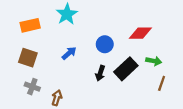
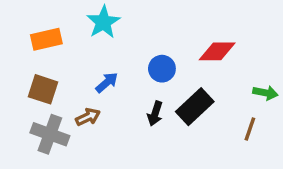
green arrow: (154, 61) -> (265, 93), moved
gray cross: (32, 87) -> (50, 134), size x1.5
brown arrow: (57, 98) -> (88, 117), moved, turned 48

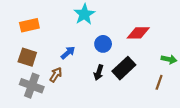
cyan star: (103, 22) -> (84, 14), moved
brown arrow: (88, 117) -> (56, 75), turned -32

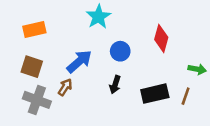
red diamond: (138, 33) -> (161, 38), turned -75
blue arrow: (68, 53) -> (79, 61), size x1.5
black rectangle: (124, 68) -> (155, 94), moved, turned 30

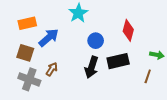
blue arrow: (79, 61) -> (49, 38), moved
black arrow: (115, 85) -> (92, 67), size x1.5
black rectangle: (155, 94) -> (118, 61), moved

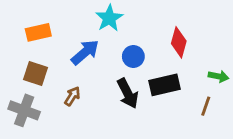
blue arrow: (49, 38) -> (85, 52), moved
black arrow: (92, 67) -> (128, 93), turned -45
gray cross: (29, 79) -> (24, 110), moved

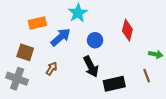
orange rectangle: (38, 32) -> (37, 23), moved
black rectangle: (165, 85) -> (114, 84), moved
brown line: (206, 106) -> (147, 76), turned -40

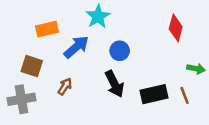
red diamond: (127, 30) -> (176, 28), moved
gray cross: (17, 79) -> (22, 99), turned -30
black rectangle: (114, 84) -> (154, 94), moved

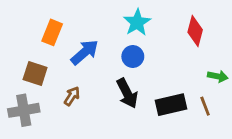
cyan star: (98, 16) -> (137, 23), moved
orange rectangle: (47, 29) -> (52, 32), turned -55

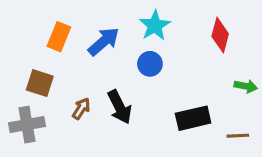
blue arrow: (85, 52) -> (104, 41), moved
black arrow: (127, 93) -> (120, 107), moved
brown line: (205, 106) -> (238, 136), moved, turned -72

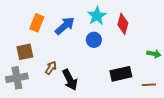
red diamond: (220, 35) -> (123, 24), moved
brown square: (40, 83) -> (25, 52), turned -30
black arrow: (120, 107) -> (70, 80), moved

